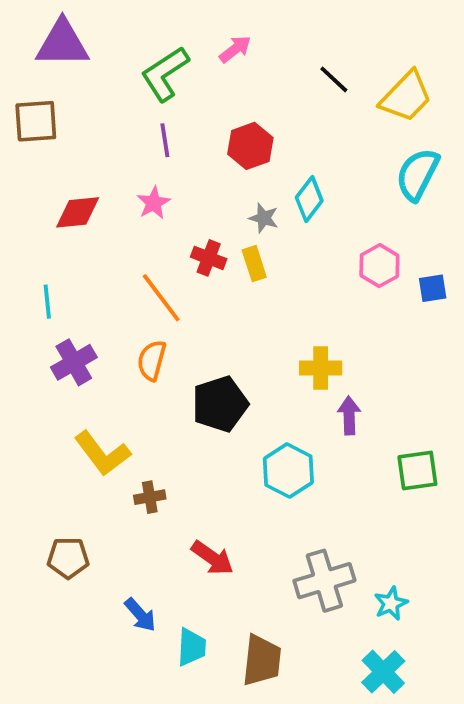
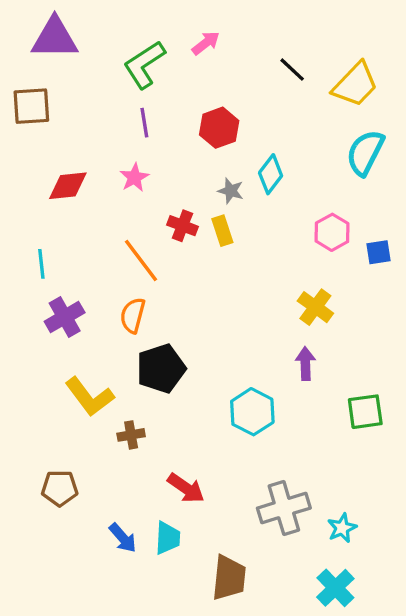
yellow cross: (321, 368) -> (315, 307), moved, turned 36
black pentagon: (220, 404) -> (161, 369), moved
cyan trapezoid: (192, 647) -> (168, 538), moved

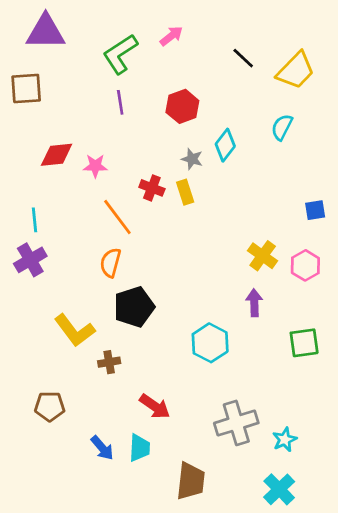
cyan semicircle: (365, 153) -> (282, 127), moved, size x0.7
pink star: (134, 178) -> (95, 166), moved, turned 30
pink hexagon: (332, 232) -> (305, 265), moved
purple cross: (65, 317) -> (30, 260), moved

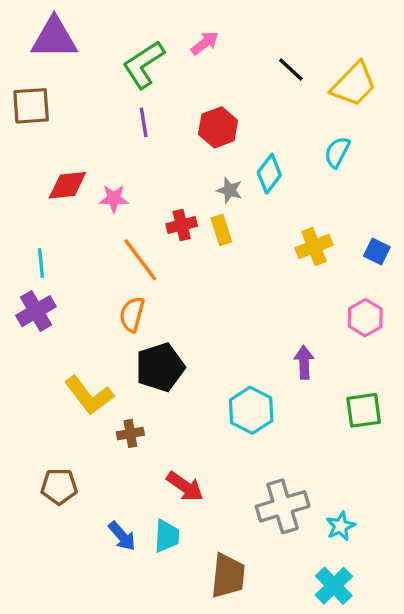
red cross: (152, 188) -> (182, 225), turned -35
blue square: (315, 210) -> (377, 251), turned 35
yellow cross: (263, 256) -> (314, 247), moved, turned 32

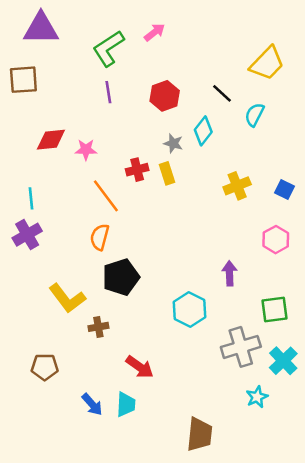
black line: (291, 69) -> (222, 93), moved
gray cross: (283, 506) -> (241, 347), moved
brown trapezoid: (228, 576) -> (200, 434), moved
cyan cross: (334, 586) -> (283, 361), moved

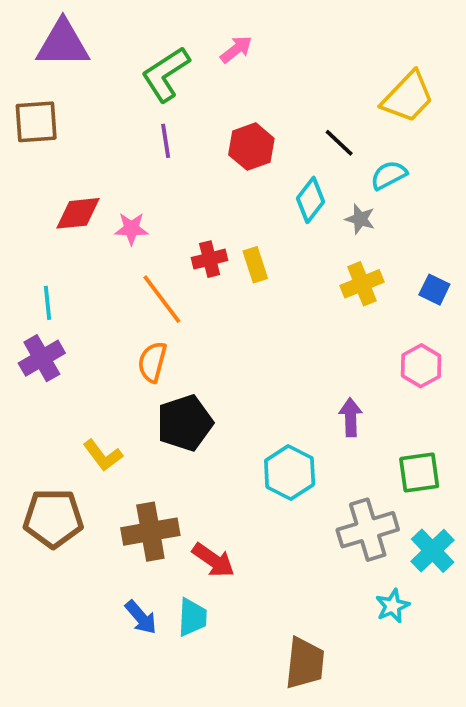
cyan semicircle: (255, 115) -> (389, 175), turned 35
gray star: (173, 143) -> (360, 219), moved
yellow L-shape: (67, 298) -> (103, 455), size x0.7
brown cross: (98, 327) -> (150, 532), moved, size x1.8
brown pentagon: (45, 367) -> (53, 518), moved, size x1.4

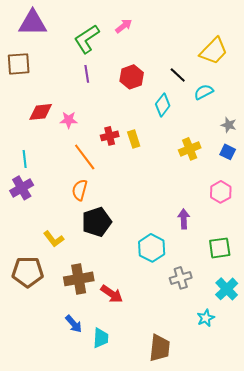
gray star: (360, 219) -> (229, 125), moved
gray cross: (368, 530) -> (181, 278), moved, size x0.7
cyan trapezoid: (192, 617) -> (101, 338), moved

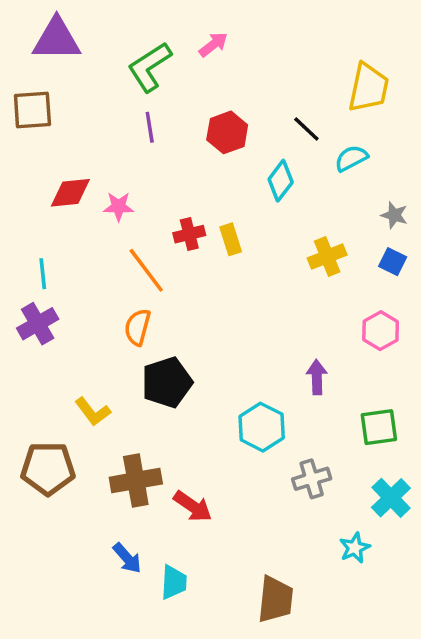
yellow trapezoid: (214, 51) -> (369, 88), turned -32

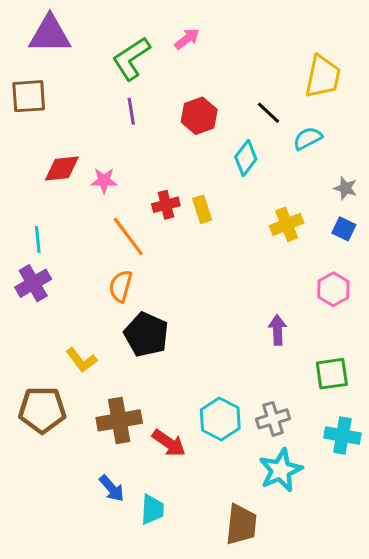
black pentagon: (167, 382) -> (146, 334), turned -30
cyan hexagon: (262, 427) -> (220, 419), moved
cyan cross: (391, 498) -> (342, 436), turned -36
cyan star: (355, 548) -> (281, 470), moved, size x1.6

